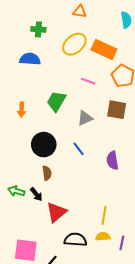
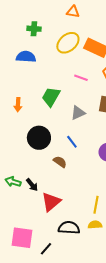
brown semicircle: (47, 173) -> (60, 162), moved, turned -48

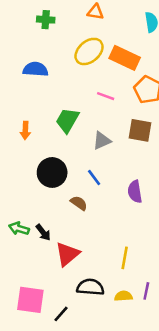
green cross: (34, 29) -> (46, 20), moved
yellow semicircle: (95, 225) -> (123, 296), moved

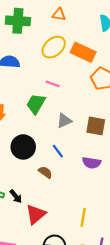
green cross: (46, 20) -> (18, 21), size x1.6
pink line: (106, 96) -> (53, 84), moved
brown square: (140, 130) -> (96, 126), moved
purple semicircle: (135, 192) -> (92, 163), turned -72

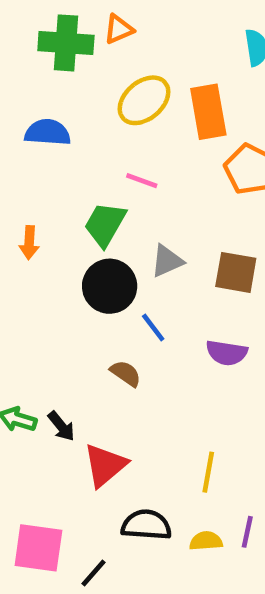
orange triangle: (59, 14) -> (119, 29), moved, turned -32
orange rectangle: (83, 52) -> (208, 112), turned 55
black circle: (23, 147) -> (110, 286), moved

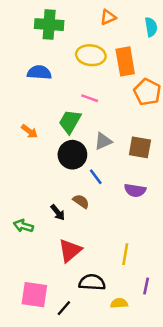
orange triangle: (119, 29) -> (108, 17), moved
yellow ellipse: (144, 100) -> (91, 55), turned 48
orange arrow: (29, 243) -> (29, 131), turned -56
black arrow: (61, 426) -> (58, 212), moved
yellow semicircle: (206, 541) -> (119, 303), moved

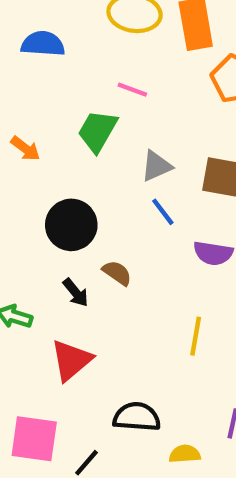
black circle: (72, 155) -> (71, 225), moved
blue line: (96, 177) -> (163, 212), moved
red triangle: (70, 250) -> (71, 360), moved
yellow line: (125, 254) -> (196, 336), moved

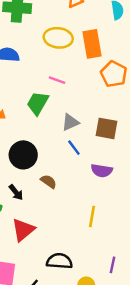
black arrow: (76, 293) -> (16, 192), moved

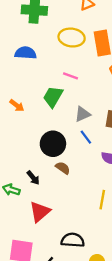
black circle: (23, 155) -> (53, 144), moved

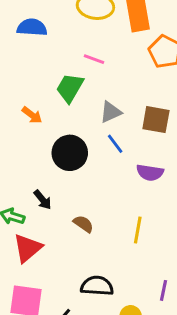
orange arrow: (17, 105) -> (32, 115), moved
brown semicircle: (63, 168) -> (83, 224), moved
red triangle: (40, 212) -> (27, 248), moved

